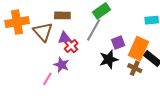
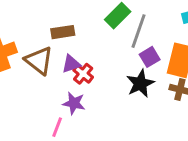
gray line: (94, 30) -> (139, 31), moved

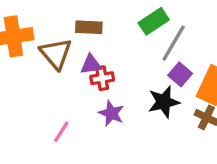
purple square: (150, 57) -> (180, 74), turned -30
red cross: (83, 74) -> (102, 78), turned 30
purple star: (74, 103) -> (111, 113), moved

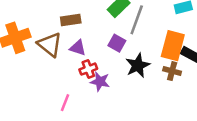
purple triangle: (91, 65) -> (78, 48), turned 36
purple square: (180, 74) -> (117, 43), moved
red cross: (102, 78) -> (88, 69), moved

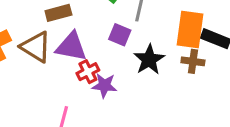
purple triangle: (78, 48) -> (71, 47), size x1.5

